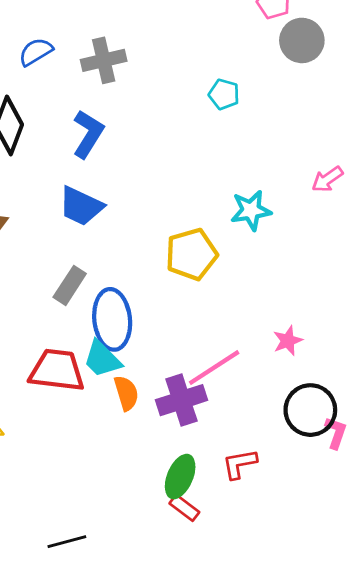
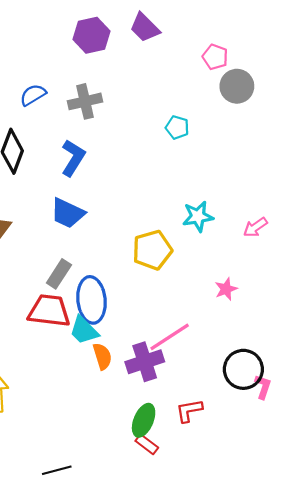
pink arrow: (327, 179) -> (255, 227), moved
pink star: (288, 341) -> (226, 289), moved
red trapezoid: (57, 370) -> (49, 311), moved

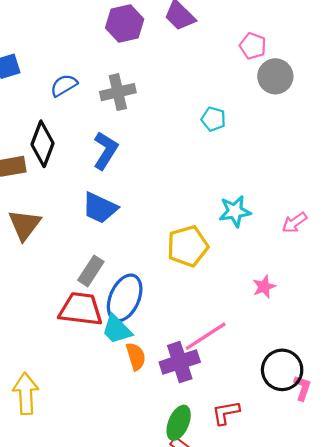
blue ellipse: (92, 300) -> (125, 298), turned 30

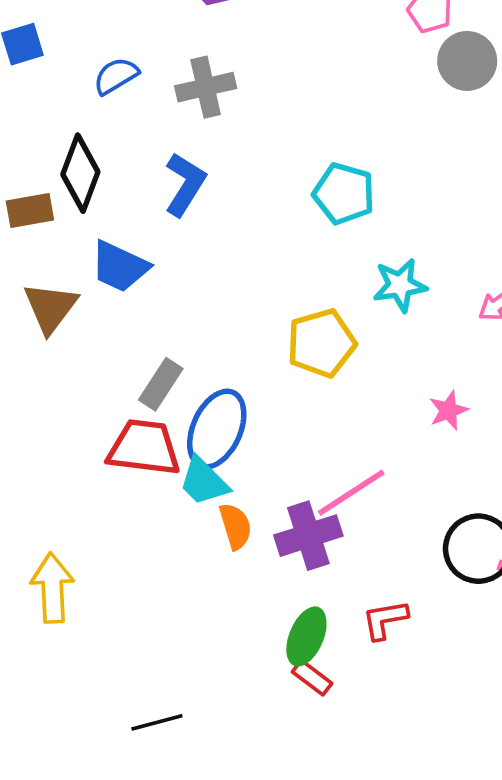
cyan pentagon: (213, 119) -> (344, 194), moved, size x1.5
blue trapezoid: (100, 208) -> (120, 266), moved

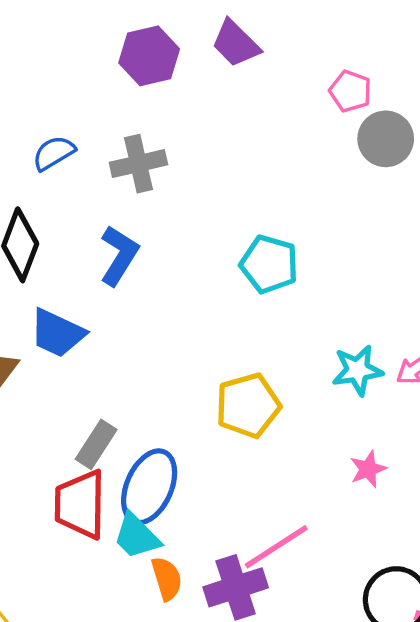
cyan star: (400, 285) -> (357, 370), moved
red trapezoid: (144, 448) -> (80, 504), turned -96

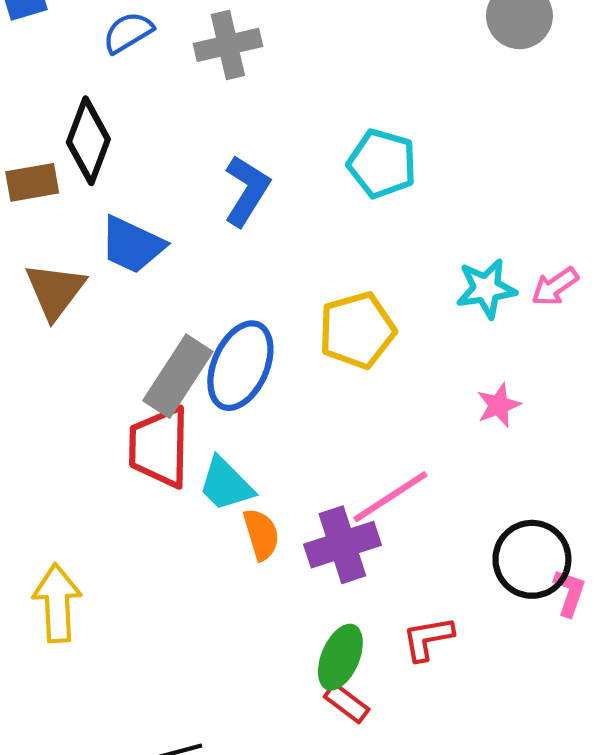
blue L-shape: (119, 255) -> (247, 191), moved
gray rectangle: (96, 444) -> (178, 376), size x1.4
blue ellipse: (149, 487) -> (240, 366), moved

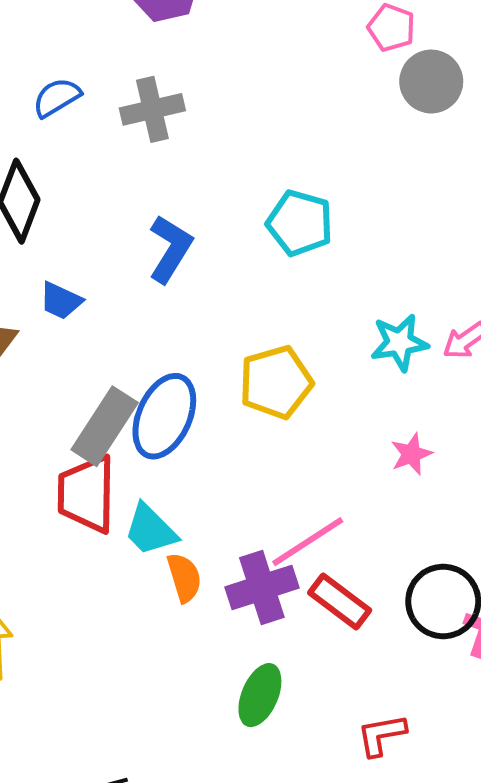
blue trapezoid: (132, 245) -> (61, 301), size x0.7
red L-shape: (428, 638) -> (381, 735), moved
red rectangle: (347, 703) -> (340, 601), moved, size x1.4

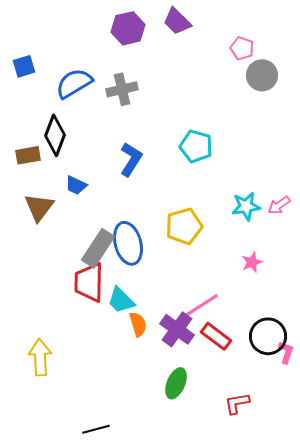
blue semicircle: (57, 97) -> (74, 83), size x1.5
blue ellipse: (164, 416) -> (128, 243), turned -39
purple cross: (262, 588) -> (177, 329), turned -36

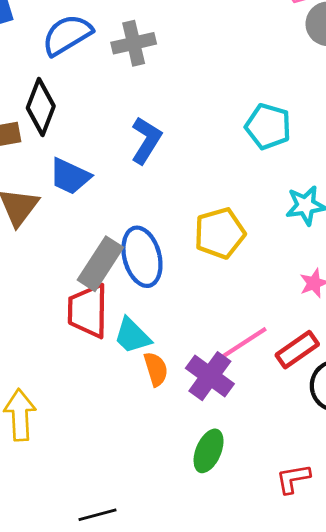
cyan pentagon: (196, 146) -> (268, 126), moved
blue trapezoid: (76, 185) -> (70, 176), size x1.4
red rectangle: (216, 336) -> (297, 350), moved, turned -72

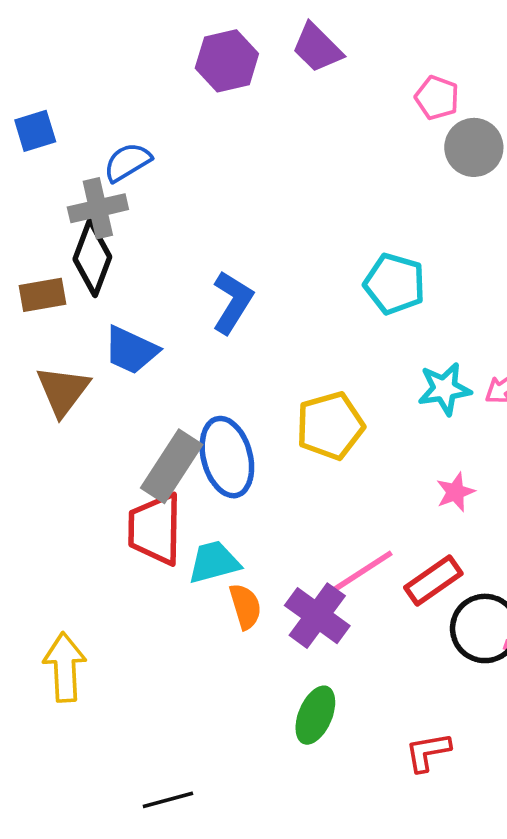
blue semicircle: (67, 35) -> (127, 162), size x0.7
gray cross: (134, 43) -> (98, 208), moved
cyan trapezoid: (132, 336) -> (214, 562), turned 120

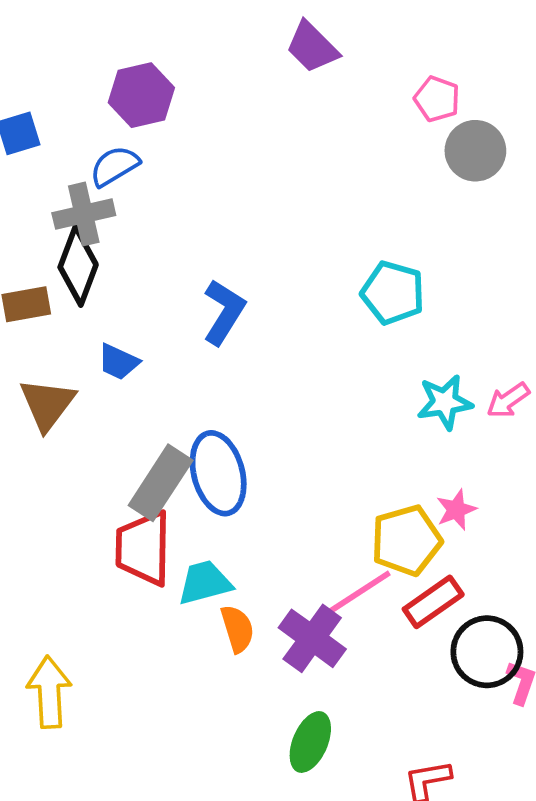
purple hexagon: (227, 61) -> (141, 95), moved
blue trapezoid: (131, 350) -> (118, 362), size x0.7
yellow pentagon: (330, 426) -> (406, 540), moved

